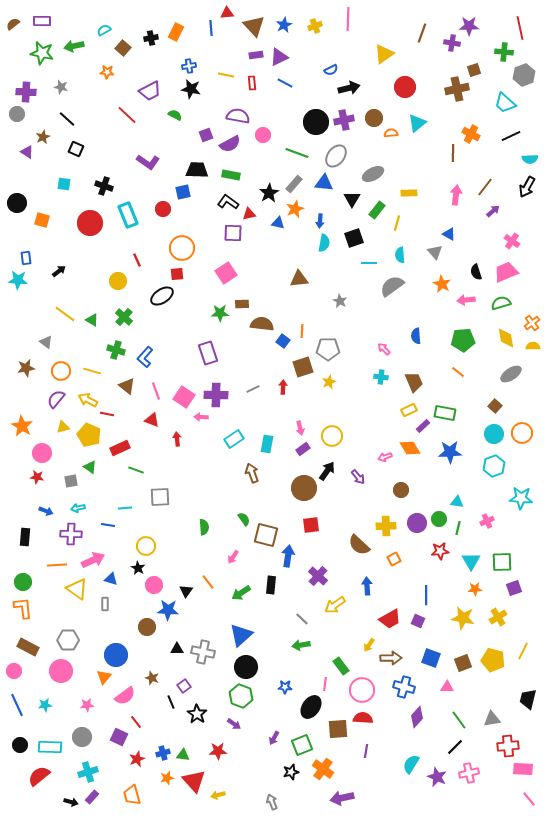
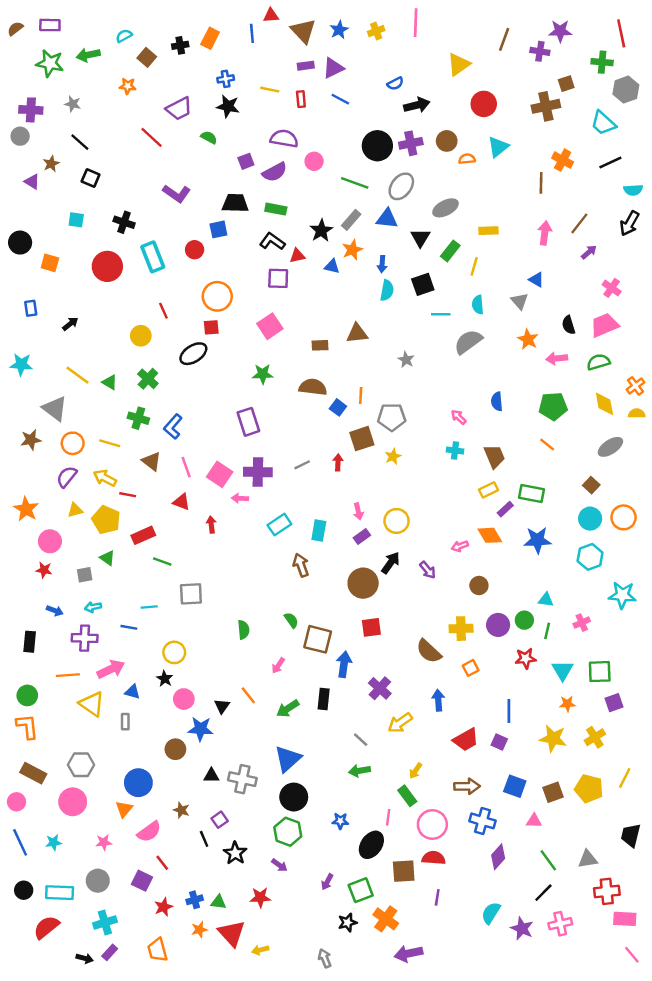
cyan star: (18, 280) -> (21, 364), moved
brown rectangle: (242, 304) -> (320, 345), moved
gray triangle: (46, 342) -> (55, 409), size x1.6
yellow arrow: (369, 645) -> (416, 771), moved

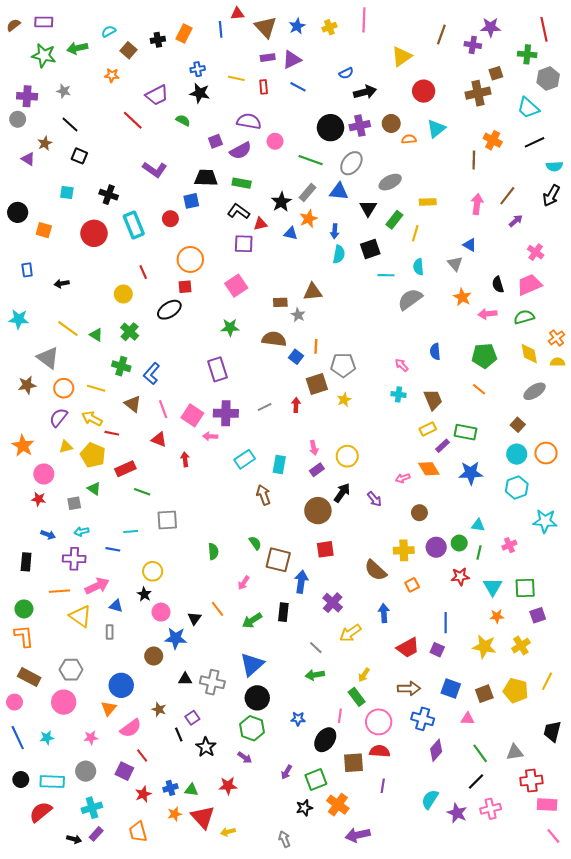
black arrow: (70, 324) -> (62, 284), turned -152
gray star: (406, 360) -> (298, 315), moved

